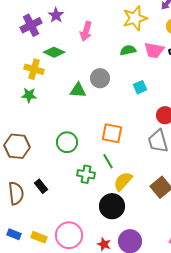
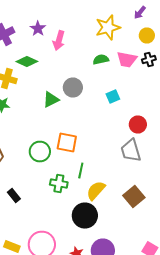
purple star: (56, 15) -> (38, 28), moved
green triangle: (78, 90) -> (51, 100), turned -30
orange square: (112, 133) -> (67, 142), moved
green line: (108, 161) -> (81, 170), turned 42

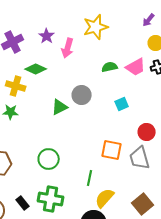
yellow star: (108, 28) -> (96, 27), moved
pink trapezoid: (127, 60) -> (136, 67), turned -40
orange square: (67, 142) -> (112, 150), moved
green cross: (59, 184) -> (51, 199), moved, size x1.4

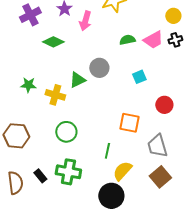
yellow cross: (16, 86) -> (55, 95), moved
gray trapezoid: (140, 158) -> (157, 146), moved

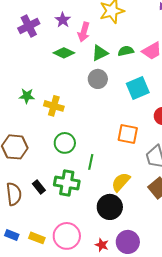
green diamond: (53, 42) -> (64, 53), moved
cyan square: (139, 77) -> (138, 88), size x1.6
green triangle: (77, 80) -> (100, 53), moved
green line: (107, 151) -> (91, 162), moved

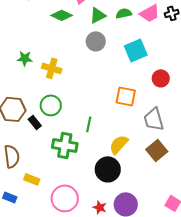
green circle: (65, 143) -> (51, 105), moved
black rectangle: (39, 187) -> (35, 122), moved
yellow rectangle: (37, 238) -> (32, 179), moved

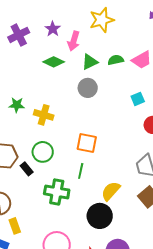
cyan square: (136, 50) -> (138, 99), moved, size x0.6
orange square: (126, 96) -> (87, 143), moved
yellow rectangle: (32, 179) -> (15, 226), moved, turned 49

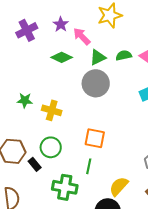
pink arrow: (74, 41) -> (82, 36), turned 120
gray circle: (88, 88) -> (96, 83), size x1.4

